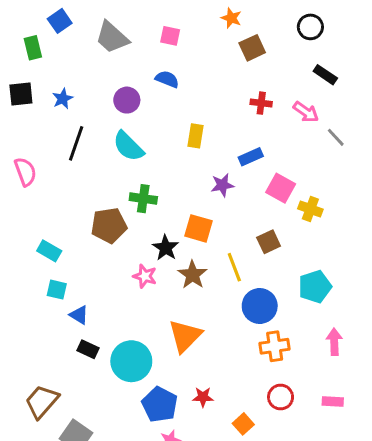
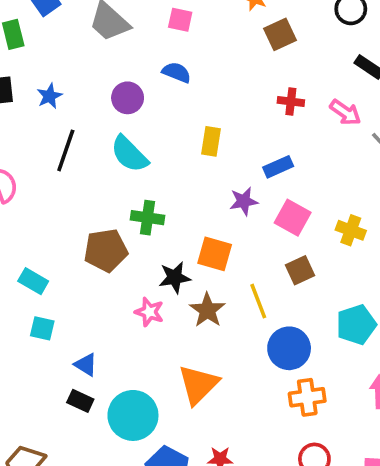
pink square: (281, 188) -> (293, 218), moved
black star: (166, 248) -> (175, 277), turned 30
blue triangle: (79, 315) -> (86, 365), moved

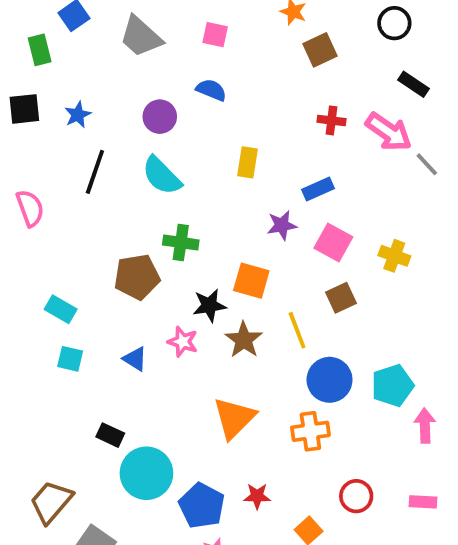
pink arrow: (345, 112) -> (389, 132), size x1.4
cyan pentagon: (356, 325) -> (392, 386), moved
blue triangle: (86, 365) -> (135, 359), moved
orange cross: (307, 397) -> (310, 431), moved
cyan circle: (133, 415) -> (146, 473), moved

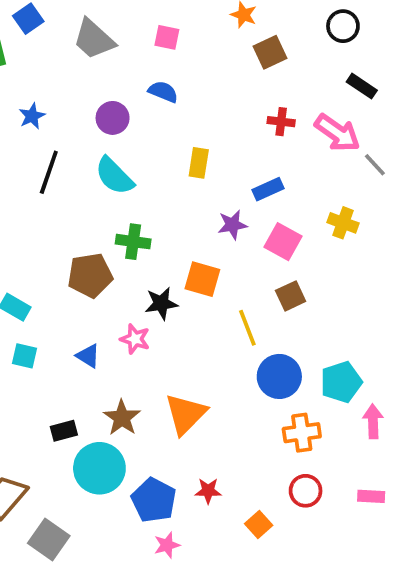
yellow cross: (394, 256) -> (343, 223), moved
brown star: (244, 340) -> (122, 418), moved
orange cross: (310, 431) -> (302, 433), moved
black rectangle: (110, 435) -> (64, 431), turned -40

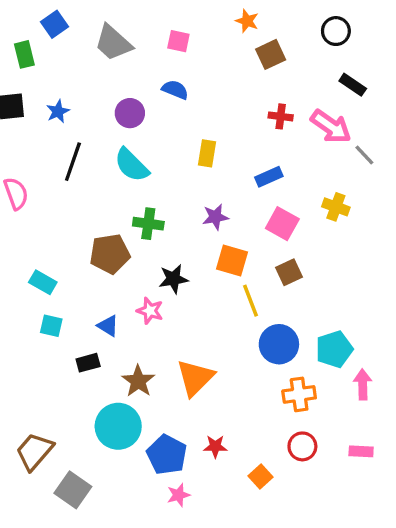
purple star: (232, 225) -> (215, 217), moved
orange square: (202, 279) -> (232, 260), moved
black rectangle: (64, 431) -> (88, 363), moved

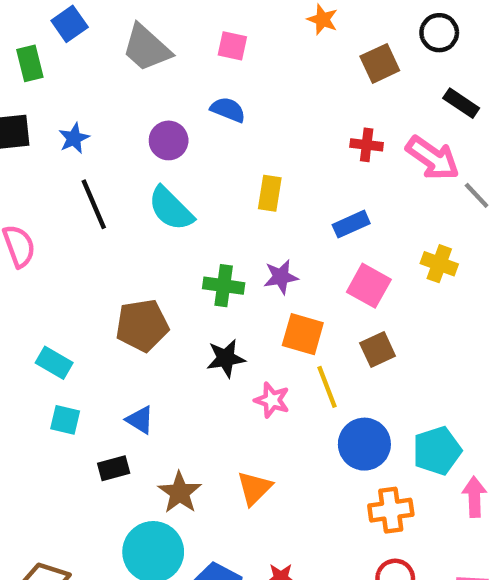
brown square: (271, 54) -> (380, 63), moved
black line: (73, 162) -> (94, 204), turned -42
green cross: (148, 224) -> (224, 286), moved
pink star: (150, 311) -> (272, 400), moved
orange triangle: (195, 378) -> (254, 488), size x0.7

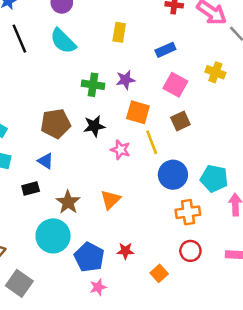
brown pentagon: (142, 325) -> (56, 123), moved
cyan pentagon: (437, 451) -> (214, 178), turned 30

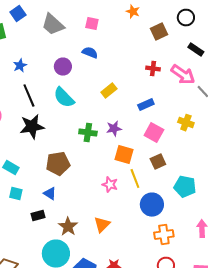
yellow rectangle: (119, 32) -> (109, 91), turned 42
black star: (94, 126) -> (32, 127), moved, size x1.4
cyan pentagon: (214, 178) -> (185, 187), moved

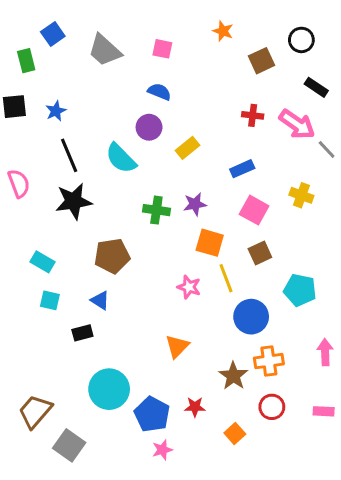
purple circle: (63, 67) -> (149, 127), moved
brown star: (68, 227) -> (233, 376), moved

